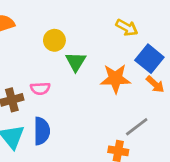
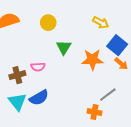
yellow circle: (54, 40) -> (48, 23), moved
blue semicircle: (42, 131) -> (39, 98), turned 60

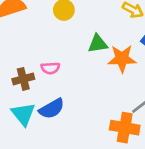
green triangle: (64, 47) -> (98, 44), moved, turned 49
orange cross: (94, 112) -> (125, 128), size x1.5

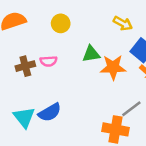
pink semicircle: (50, 68) -> (48, 61), moved
brown cross: (23, 79) -> (25, 66), moved

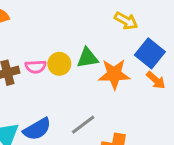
yellow circle: (61, 23) -> (59, 64), moved
gray line: (131, 109) -> (83, 125), moved

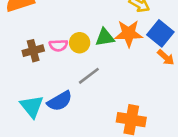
orange star: (114, 74) -> (129, 33), moved
gray line: (83, 125) -> (89, 76), moved

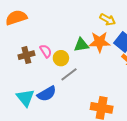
yellow circle: (80, 43) -> (61, 58), moved
pink semicircle: (58, 45) -> (46, 51), turned -120

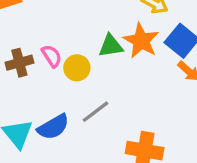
orange star: (100, 42) -> (141, 41), turned 30
gray line: (69, 74) -> (96, 112), moved

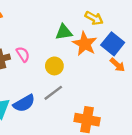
green triangle: (111, 46) -> (64, 32), moved
yellow circle: (77, 68) -> (54, 66), moved

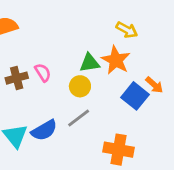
green triangle: (64, 32) -> (90, 63), moved
blue square: (113, 44) -> (135, 96), moved

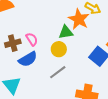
orange star: (116, 60) -> (79, 19), moved
blue semicircle: (44, 130) -> (28, 59), moved

